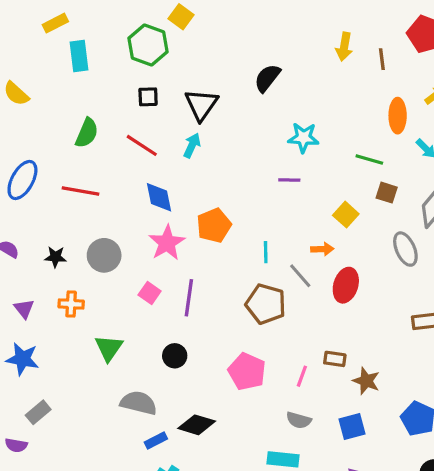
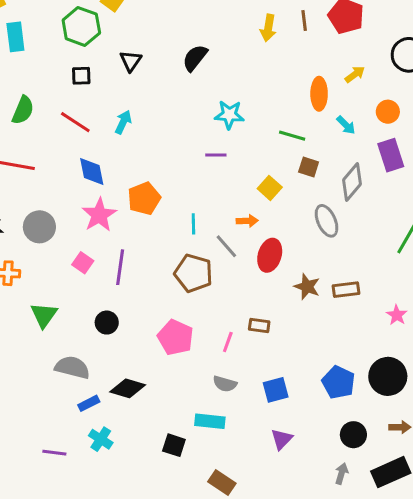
brown line: (382, 59) -> (304, 20), moved
black triangle: (201, 105) -> (131, 61), moved, size x0.7
brown star: (366, 381) -> (307, 287), moved

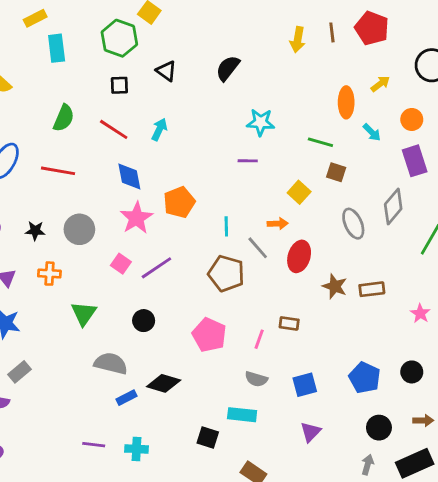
black triangle: (131, 61) -> (166, 71), turned -30
gray diamond: (352, 182) -> (393, 206), moved
purple line: (120, 267) -> (156, 268), turned 48
black circle: (388, 376) -> (412, 372), size x0.6
cyan cross: (101, 439) -> (136, 449), moved, turned -30

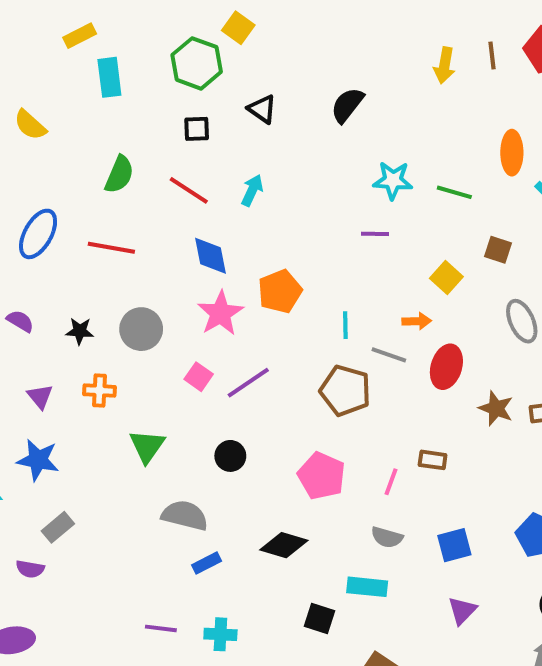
green line: (320, 142) -> (454, 192), moved
gray line: (258, 248) -> (389, 355), turned -30
black diamond: (164, 383) -> (284, 545), moved

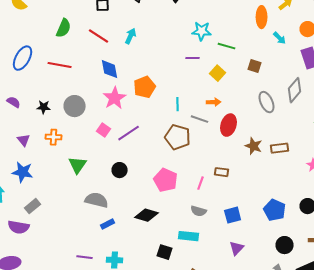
green line: (454, 192) -> (227, 46), moved
yellow square: (446, 278) -> (218, 73), moved
purple semicircle: (30, 569) -> (19, 227), size x1.5

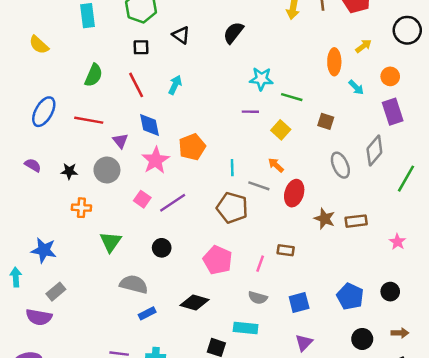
red line: (99, 36) -> (136, 85), turned 30
orange arrow: (214, 102) -> (276, 165), turned -136
purple triangle: (24, 140) -> (120, 141), moved

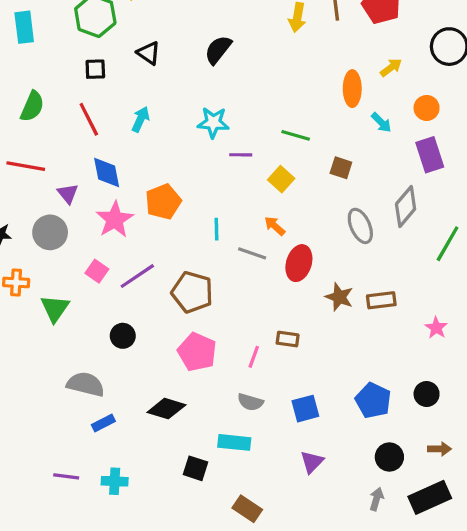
cyan star: (261, 79) -> (213, 123), moved
brown pentagon: (232, 208) -> (192, 292), moved
green triangle: (111, 242) -> (55, 308), moved

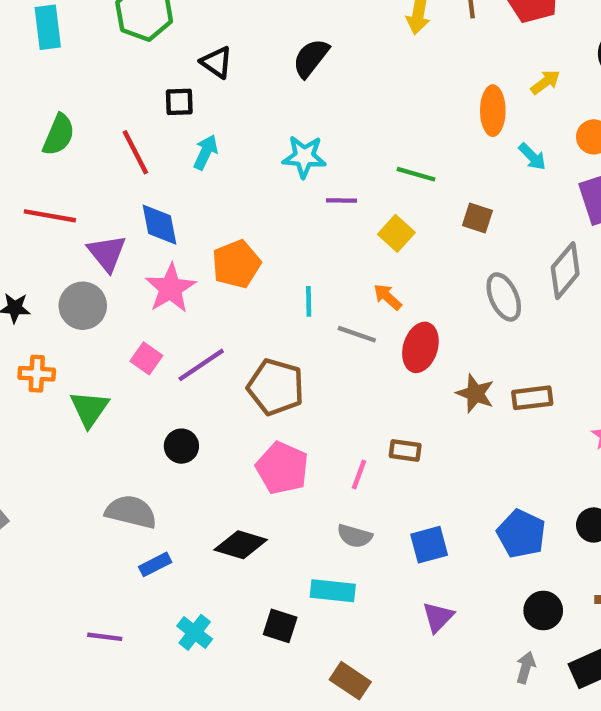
black square: (95, 69) -> (179, 102), moved
purple triangle: (68, 194) -> (107, 253), size x1.4
cyan cross: (115, 481) -> (195, 632), moved, turned 35

